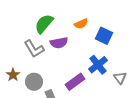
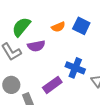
blue square: (104, 36) -> (81, 26), moved
blue cross: (98, 65) -> (75, 68), turned -30

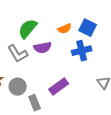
blue cross: (75, 68) -> (82, 51), moved, turned -36

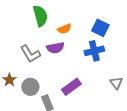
green semicircle: (28, 29) -> (40, 16), moved, turned 125
orange semicircle: (65, 29) -> (64, 29), moved

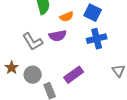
blue square: (100, 28) -> (93, 13), moved

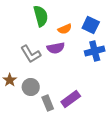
purple rectangle: (74, 75) -> (71, 99), moved

